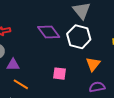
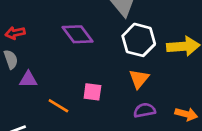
white hexagon: (79, 37) -> (139, 40), moved
orange line: (21, 84) -> (58, 106), moved

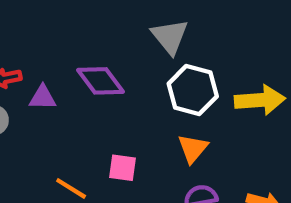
purple triangle: (28, 79) -> (43, 98), moved

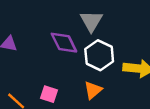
purple diamond: (100, 81) -> (64, 43), moved

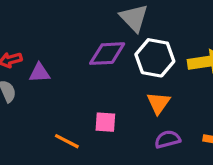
purple diamond: (64, 43) -> (107, 54), turned -52

